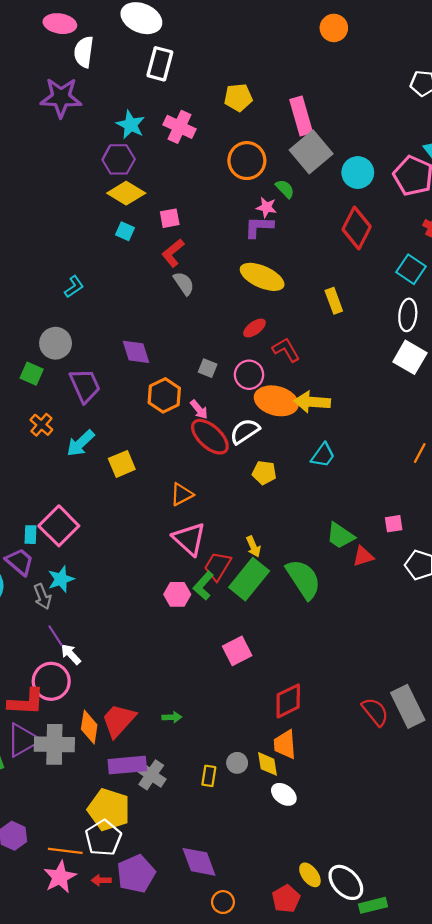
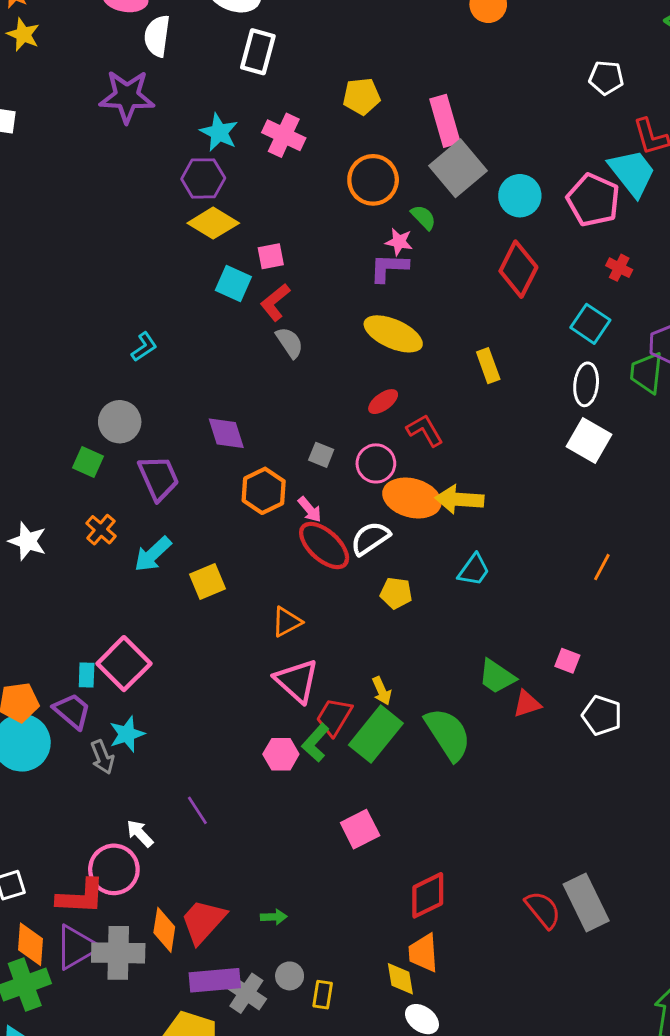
cyan square: (125, 231) -> (233, 284), moved, size x1.4
pink square: (394, 524) -> (567, 661), turned 30
purple line: (56, 636) -> (197, 810), moved
gray circle: (237, 763) -> (290, 976), moved

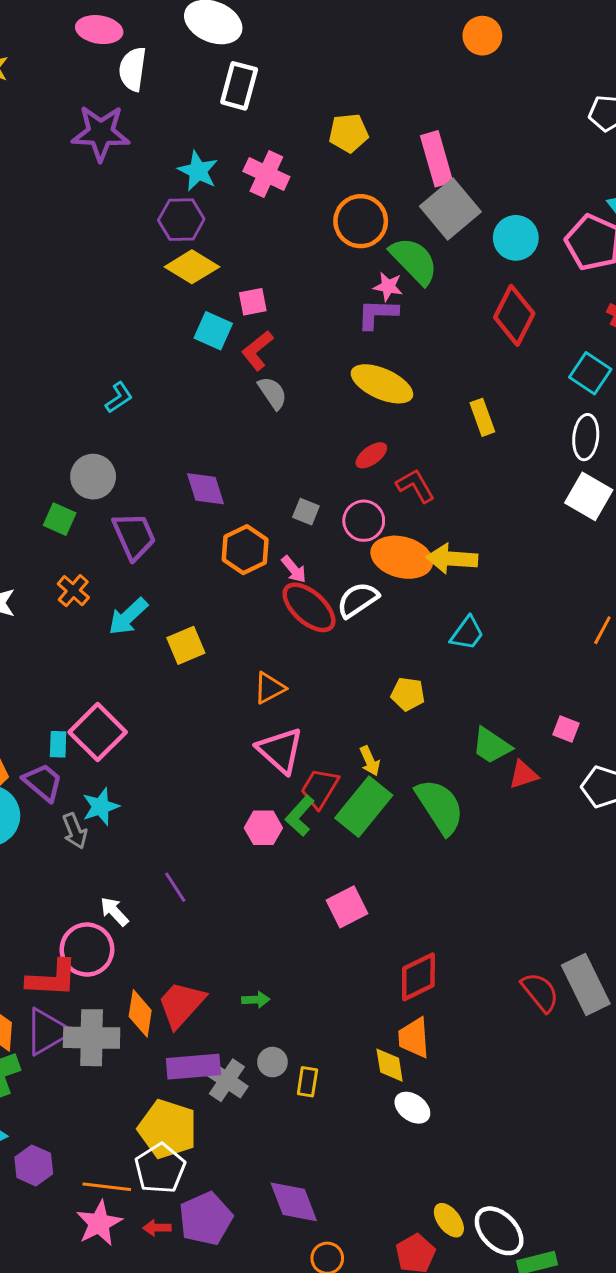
green semicircle: (423, 217) -> (414, 261), size x1.8
yellow pentagon: (396, 593) -> (408, 694), moved

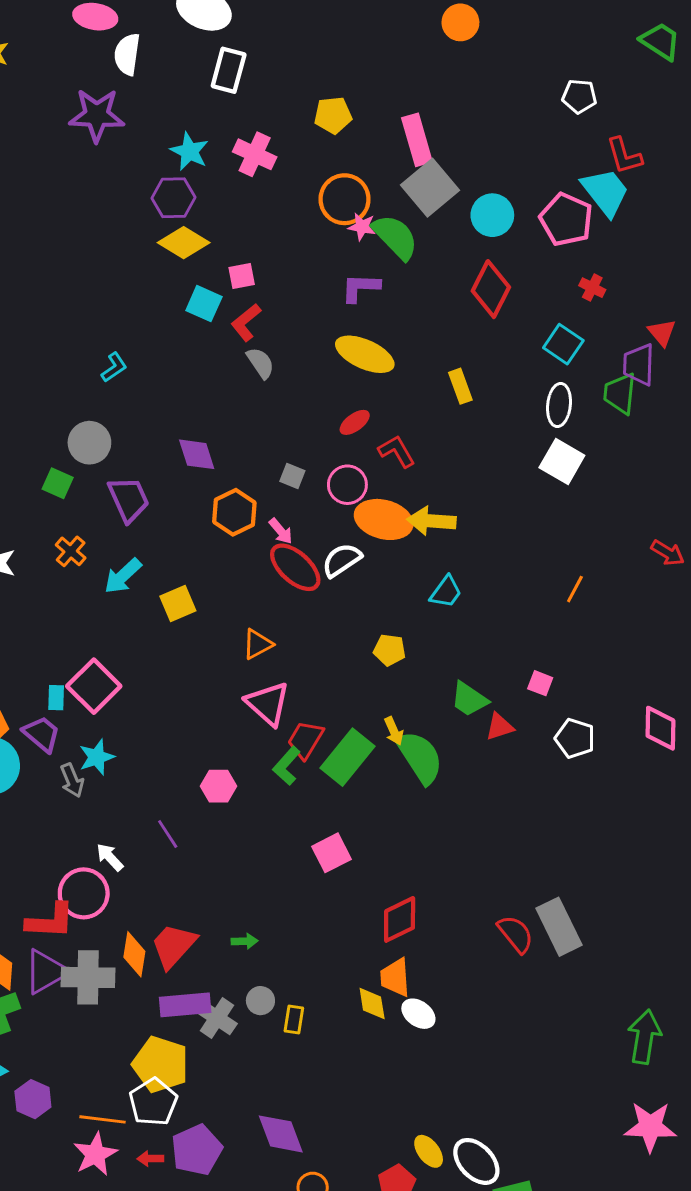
pink star: (388, 287) -> (362, 227), moved
yellow arrow: (370, 761) -> (394, 731), moved
pink hexagon: (263, 828) -> (218, 786), moved
white ellipse: (412, 1108) -> (418, 1014), moved

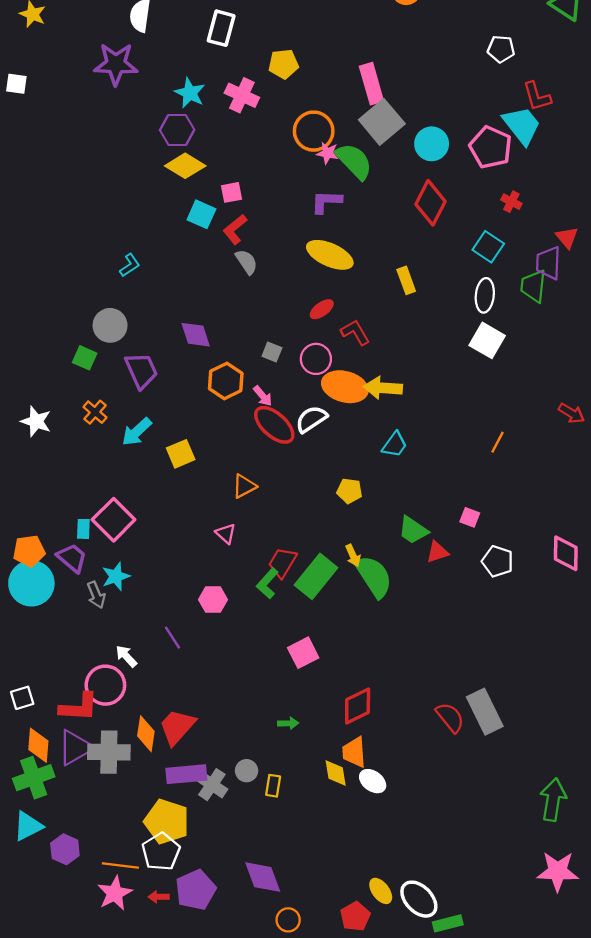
yellow pentagon: (333, 115) -> (284, 64), moved
pink triangle: (268, 704) -> (226, 534), moved, size x0.6
green arrow: (245, 941) -> (288, 723), moved

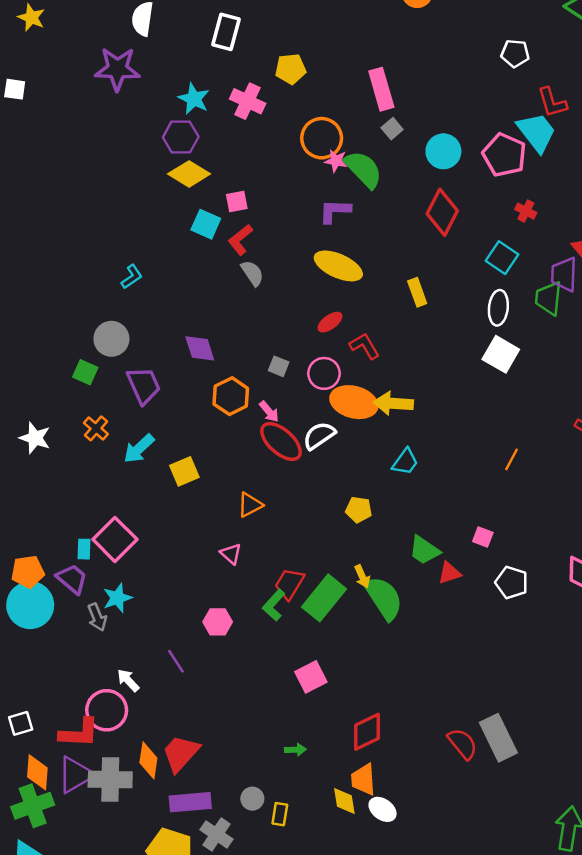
gray square: (382, 122) -> (392, 129), size x0.5
gray cross: (212, 785) -> (217, 834), moved

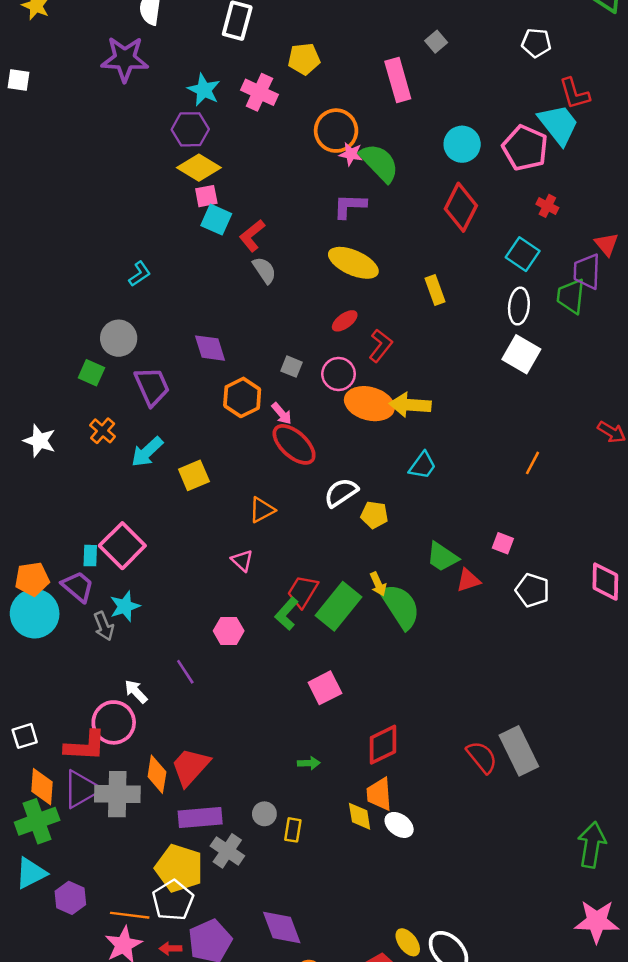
gray square: (392, 129) -> (436, 42), moved
pink square: (237, 201) -> (206, 196), moved
red L-shape: (365, 346) -> (381, 346), turned 68
white semicircle: (319, 436) -> (341, 493), moved

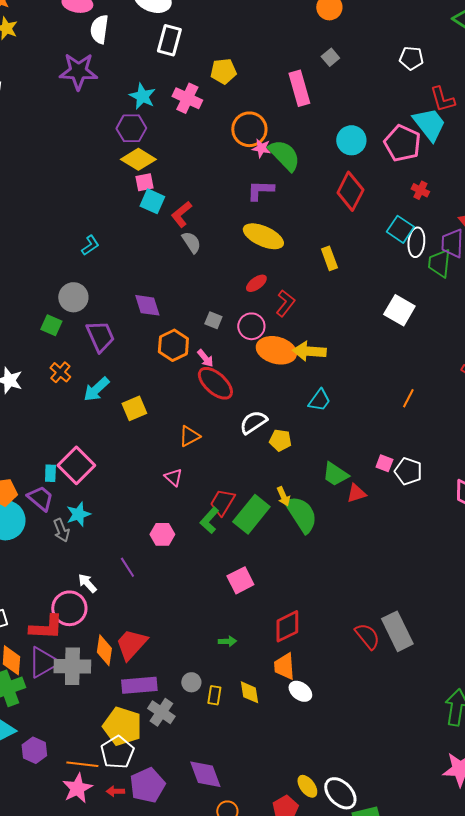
white ellipse: (519, 306) -> (416, 242), moved
white pentagon: (532, 590) -> (408, 471), moved
yellow diamond: (360, 816) -> (249, 692), moved

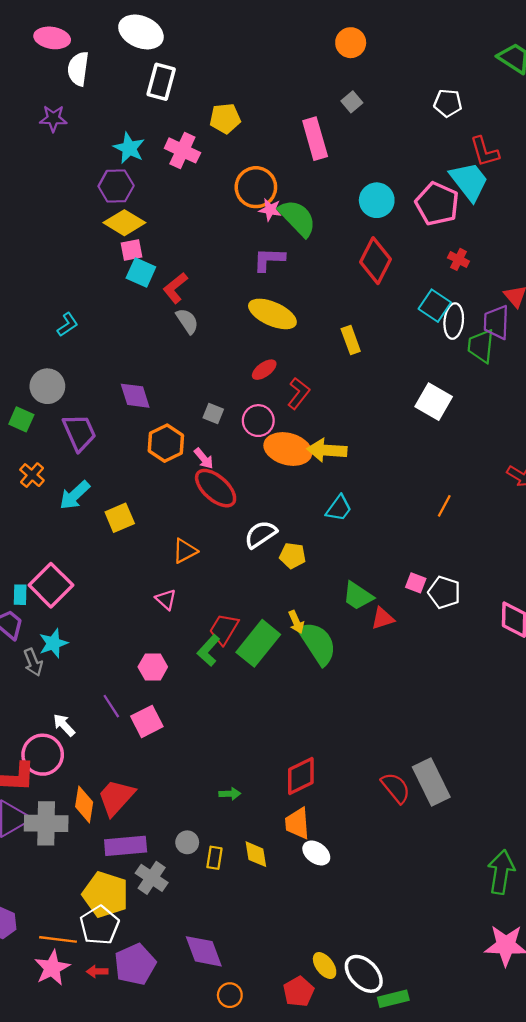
purple star: (78, 71) -> (53, 118), size x0.6
pink square: (240, 580) -> (147, 721), moved

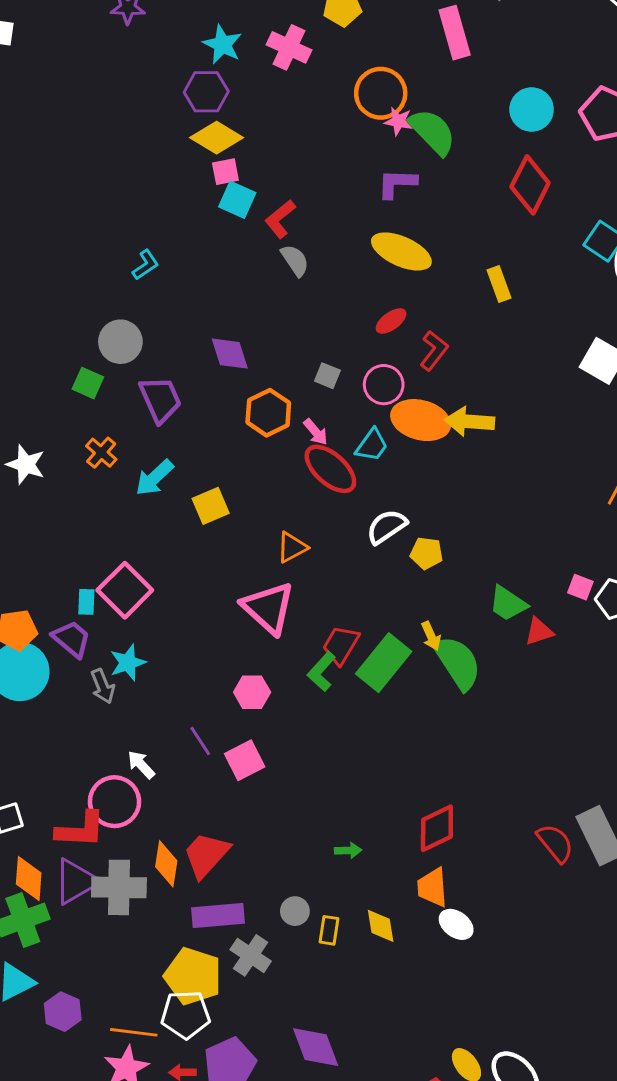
cyan trapezoid: (339, 508) -> (372, 445), moved
pink triangle: (166, 599) -> (268, 608), size x2.0
white pentagon: (99, 925) -> (185, 1015), turned 30

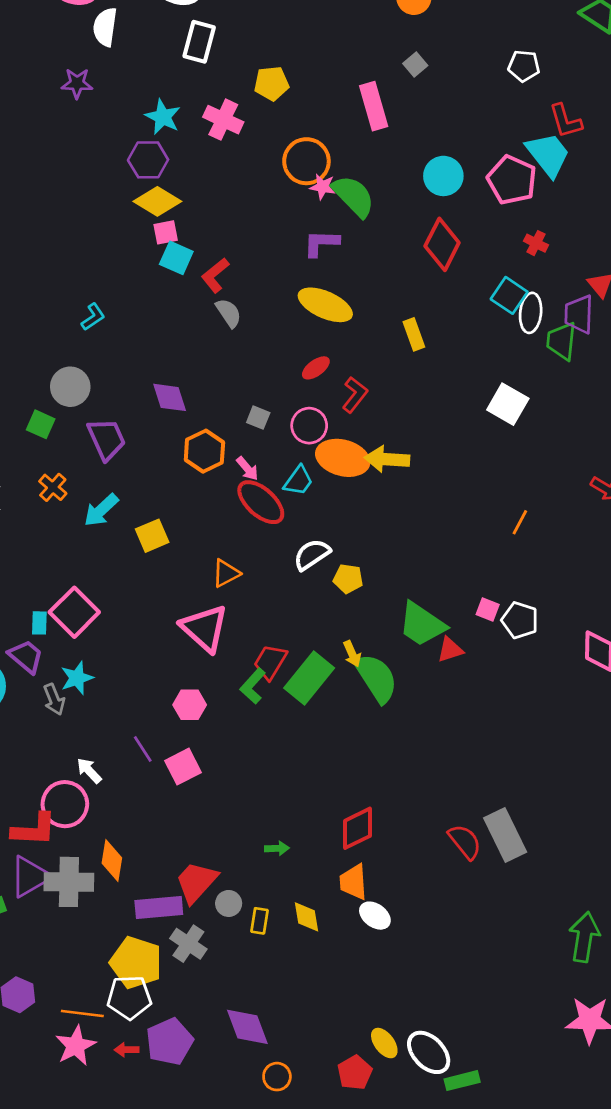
green trapezoid: (508, 603) -> (422, 624), size x1.4
red trapezoid: (206, 855) -> (196, 882), moved

